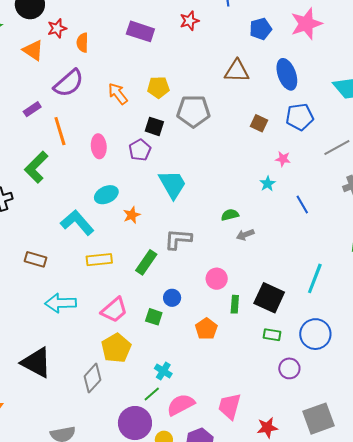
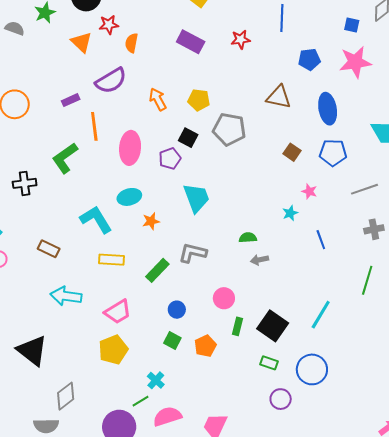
pink ellipse: (99, 146) -> (130, 148), size x1.4
green square: (154, 317) -> (172, 341), moved
gray diamond: (93, 378) -> (66, 396), moved

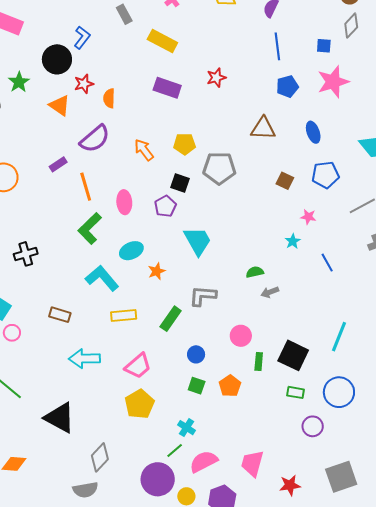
blue line: (282, 18) -> (277, 46), moved
blue ellipse: (328, 109) -> (313, 132), size x0.7
pink ellipse: (130, 148) -> (124, 202), size x0.7
green L-shape: (65, 158) -> (90, 228), moved

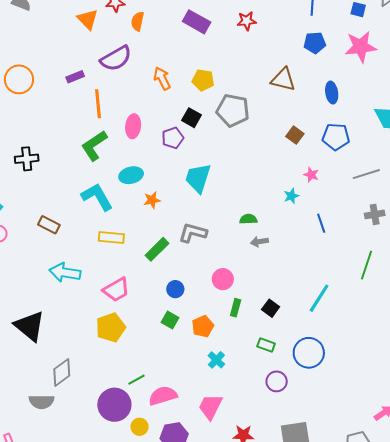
cyan trapezoid: (198, 241) -> (198, 178), turned -144
black square: (293, 355) -> (271, 308), size x0.6
cyan cross: (186, 428) -> (216, 360), moved

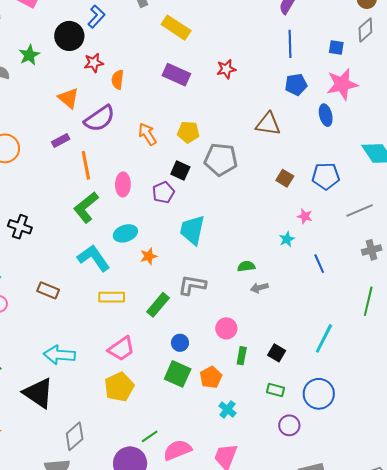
orange triangle: (88, 19) -> (68, 98), moved
blue ellipse: (332, 93) -> (326, 115), moved
black cross: (27, 159) -> (20, 227), turned 30
cyan arrow: (65, 273) -> (59, 355), moved
green square: (170, 320) -> (178, 374), size x1.5

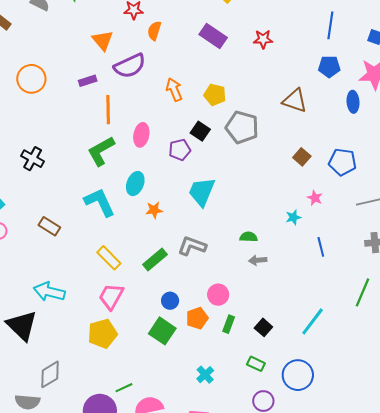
cyan ellipse: (125, 233) -> (135, 184), turned -60
yellow rectangle: (112, 297) -> (109, 258), moved, turned 35
pink trapezoid: (121, 349) -> (111, 296), turned 144
orange pentagon: (211, 377) -> (197, 318), moved

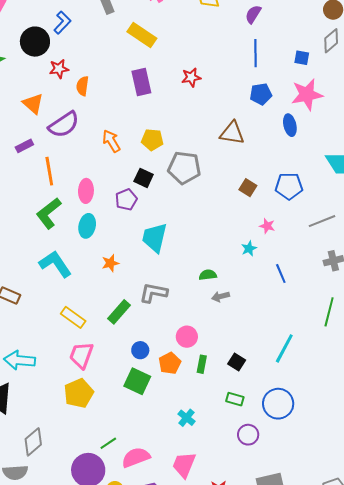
purple rectangle: (213, 36) -> (141, 82), turned 52
cyan ellipse: (135, 184) -> (87, 226), moved

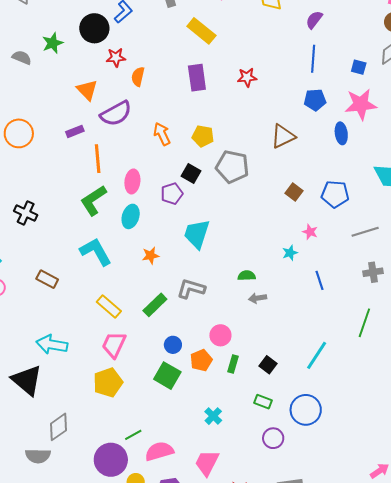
brown triangle: (232, 133) -> (283, 136), turned -40

